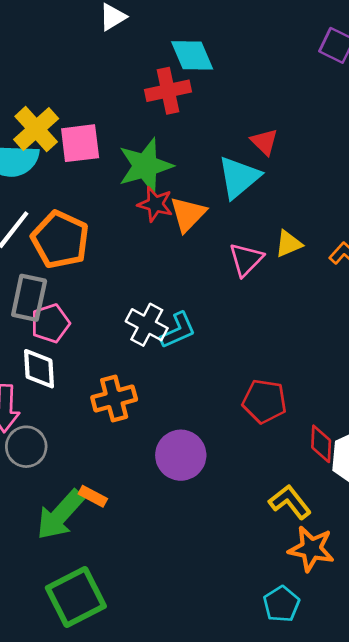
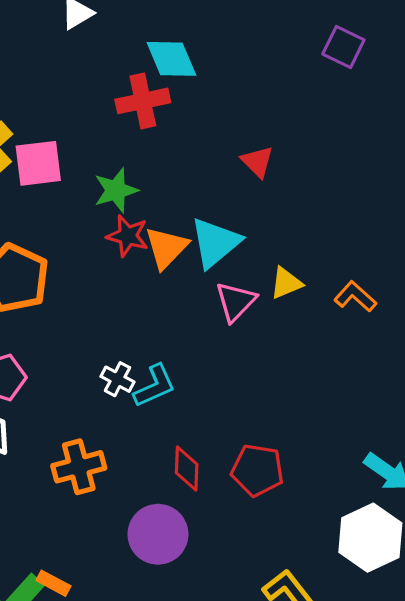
green star: (145, 166) -> (116, 190), size x0.7
cyan triangle: (239, 177) -> (215, 243), moved
white cross: (147, 325) -> (117, 379), size x0.7
red diamond: (321, 444) -> (187, 469), moved

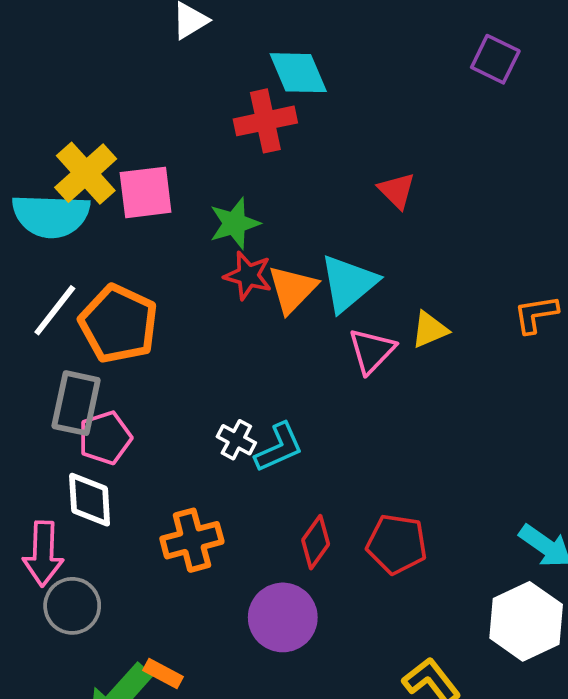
orange L-shape: (355, 297) -> (536, 314), moved, turned -51
red diamond: (187, 469) -> (316, 542), turned 33

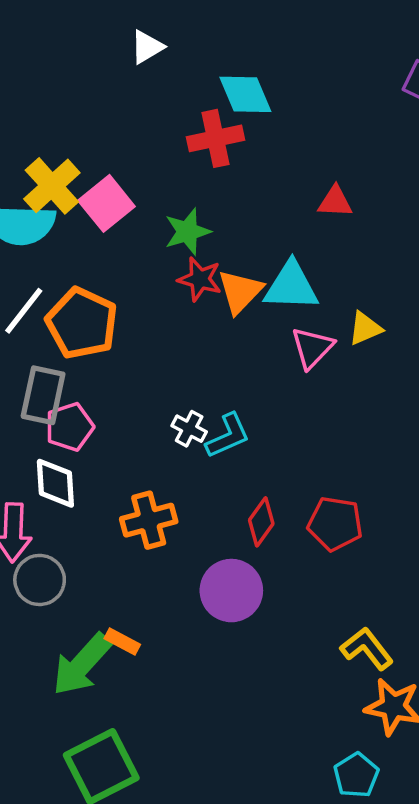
red triangle: (397, 191) -> (335, 202), turned -42
pink square: (146, 192) -> (106, 203), turned -32
cyan triangle: (348, 283) -> (291, 286), turned 42

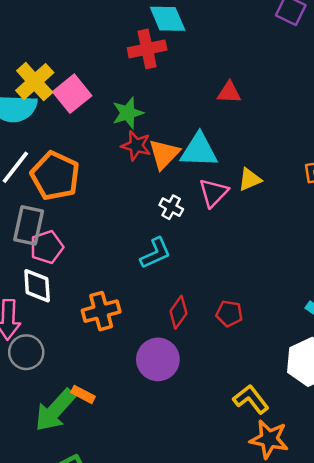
white cross: (189, 429) -> (171, 207), moved
red pentagon: (335, 524) -> (229, 314), size x0.7

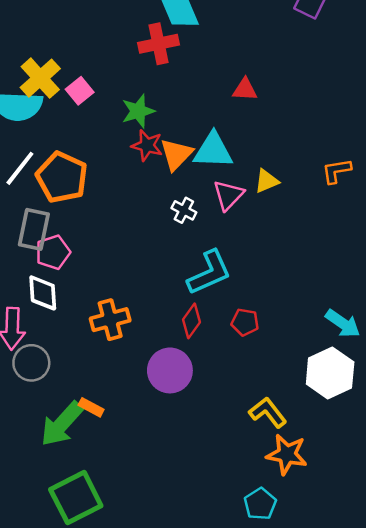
pink square: (72, 94) -> (80, 91), size x0.7
cyan L-shape: (155, 253) -> (209, 273), moved, size x1.4

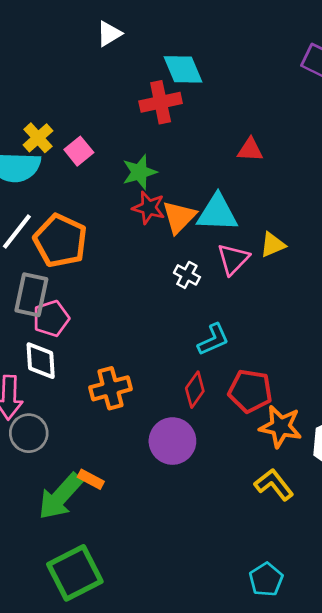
yellow cross: (40, 78) -> (38, 138), size x0.7
cyan L-shape: (209, 273) -> (213, 340), size x0.7
red pentagon: (245, 322) -> (250, 391), size x1.5
orange star: (287, 454) -> (281, 427), moved

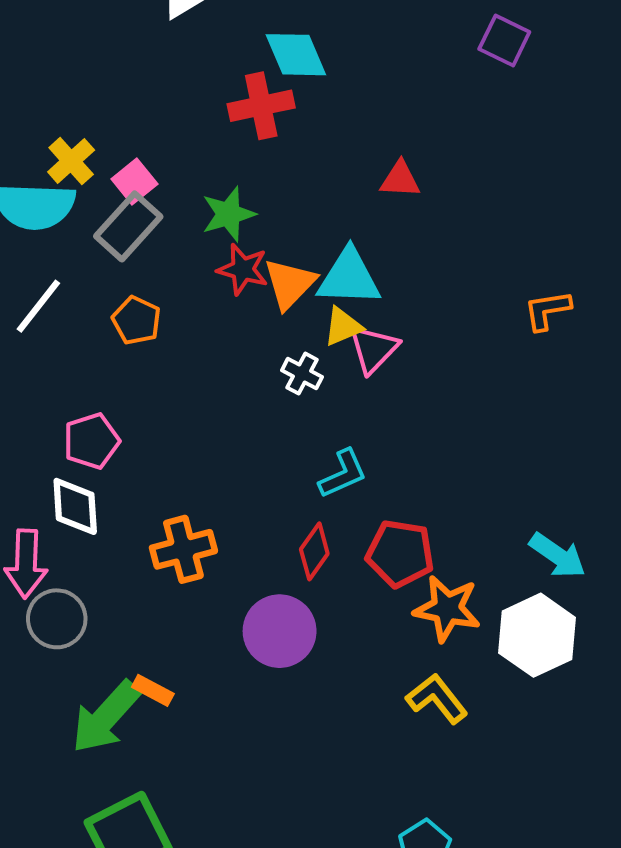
orange pentagon: (60, 241) -> (136, 320), moved, size x0.6
yellow triangle: (273, 245) -> (343, 327), moved
gray rectangle: (31, 295) -> (128, 226), moved, turned 30

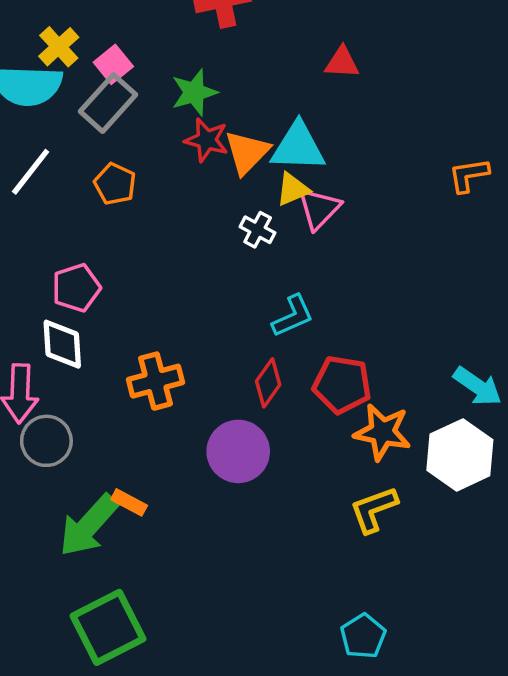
yellow L-shape: (437, 699) -> (374, 509), turned -72

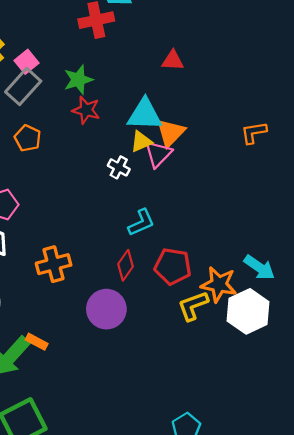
orange triangle: (247, 152) -> (170, 133), moved
orange star: (382, 432) -> (219, 284), moved
yellow L-shape: (374, 509) -> (193, 306), moved

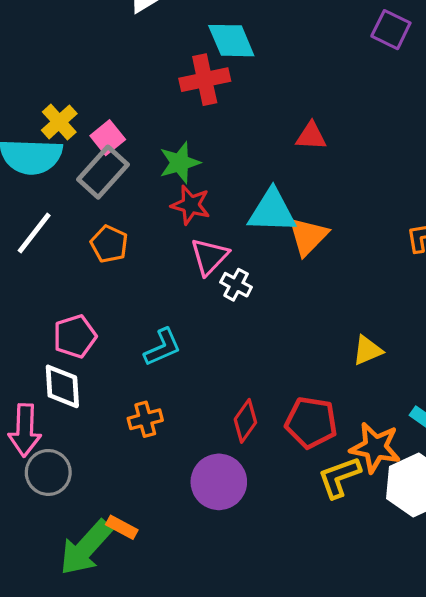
yellow triangle: (141, 142) -> (367, 350), moved
pink triangle: (158, 154) -> (209, 257), moved
cyan L-shape: (141, 223) -> (162, 347), moved
orange cross: (54, 264) -> (145, 419), size x0.7

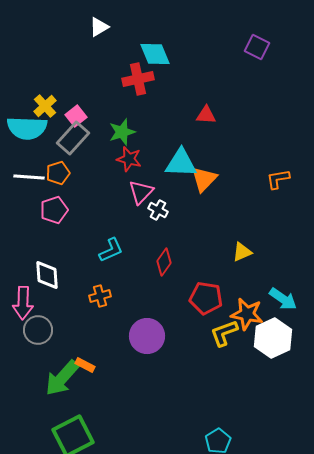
white line: (34, 233) -> (29, 177), turned 56
orange pentagon: (109, 244) -> (58, 173), moved, turned 30
pink pentagon: (75, 336) -> (54, 210), moved
red diamond: (245, 421) -> (164, 262), moved

